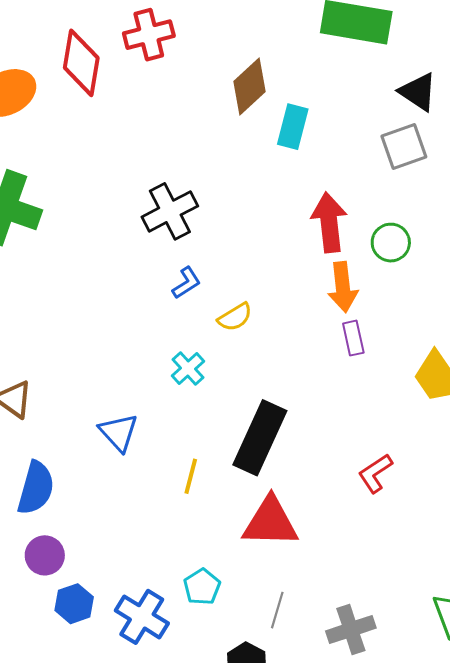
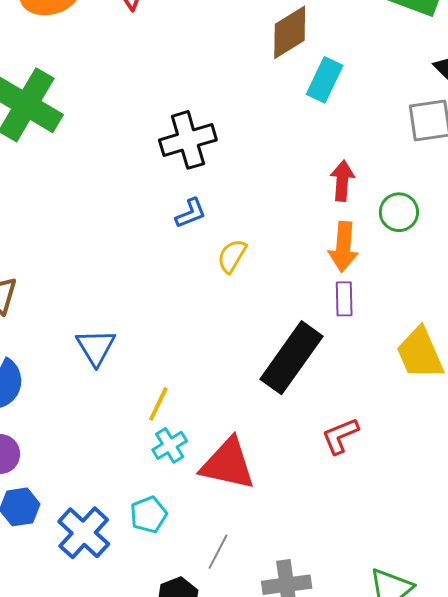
red arrow: (329, 222) -> (342, 181), size x0.7
yellow semicircle: (235, 317) -> (232, 256), turned 141
cyan cross: (188, 368) -> (170, 445), moved
black rectangle: (260, 438) -> (292, 358), moved

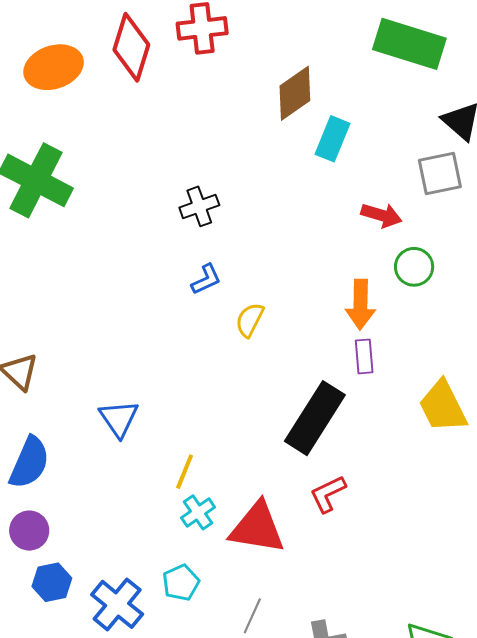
black cross: (188, 140) -> (199, 206), size x0.7
red arrow: (342, 181) -> (381, 215), moved, turned 105
red L-shape: (340, 436) -> (328, 494), moved

